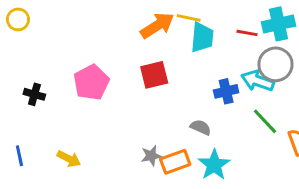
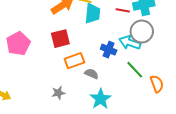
blue cross: (226, 91) -> (109, 50), turned 35
orange rectangle: (175, 162) -> (74, 61), moved

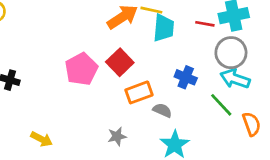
red square: (60, 39) -> (120, 62), turned -30
cyan arrow: (130, 43) -> (235, 79), moved
pink pentagon: (18, 44) -> (81, 69), moved

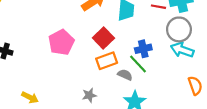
red square: (120, 62) -> (103, 38), moved
blue cross: (186, 77) -> (143, 49), turned -35
green line: (221, 105) -> (138, 64), moved

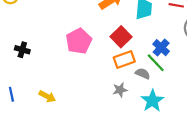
blue cross: (143, 49) -> (161, 48), turned -35
gray star: (89, 95) -> (120, 90), moved

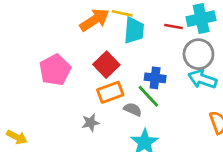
blue cross: (161, 48) -> (155, 78), turned -35
gray star: (120, 90) -> (90, 123), moved

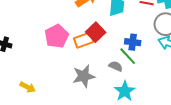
orange rectangle: (110, 92) -> (84, 40), moved
gray star: (90, 123) -> (84, 76), size x1.6

